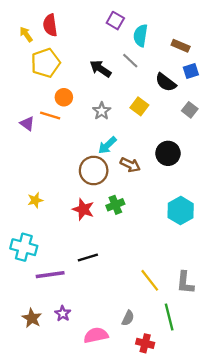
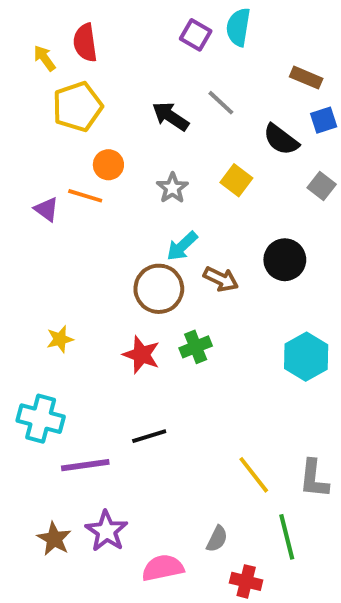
cyan semicircle: (141, 35) -> (238, 27), moved
purple star: (63, 314) -> (107, 531), size x1.5

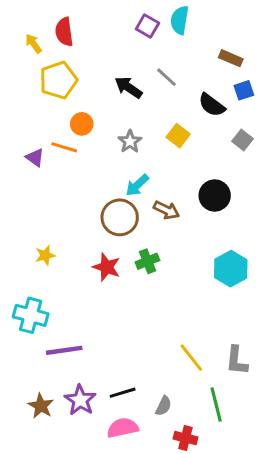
black line: (149, 436) -> (123, 393), moved

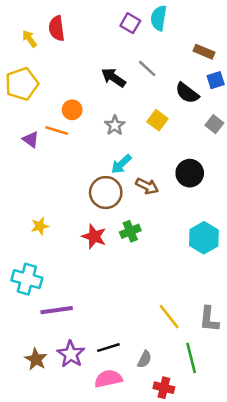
yellow pentagon: (58, 80) -> (22, 84), moved

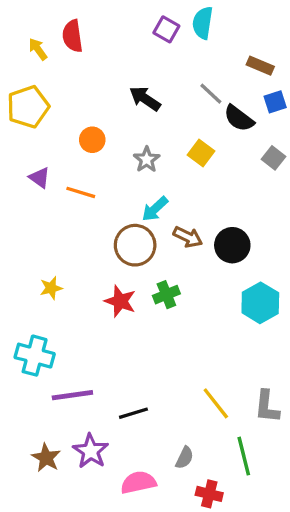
gray line: (147, 68) -> (211, 94), moved
orange line: (57, 130) -> (81, 192), moved
black circle: (190, 173) -> (232, 245), moved
black line: (108, 348) -> (133, 413), moved

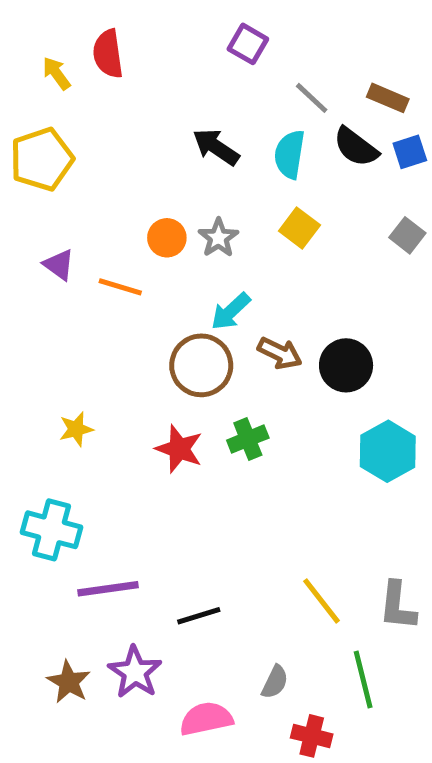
cyan semicircle: (203, 23) -> (290, 154), moved
gray line: (211, 94) -> (312, 98), moved
black semicircle: (239, 118) -> (356, 147), moved
orange circle: (92, 140) -> (167, 238), moved

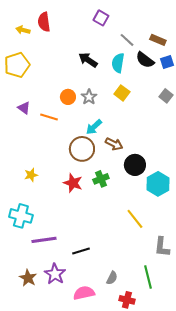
yellow arrow: (56, 73) -> (23, 30), turned -40
black circle: (346, 365) -> (135, 165), moved
yellow line: (321, 601) -> (135, 219), moved

